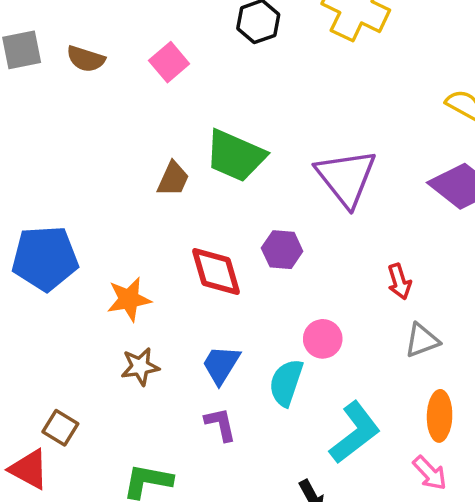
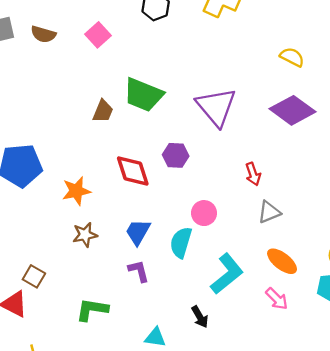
orange ellipse: (440, 416) -> (282, 261), turned -52

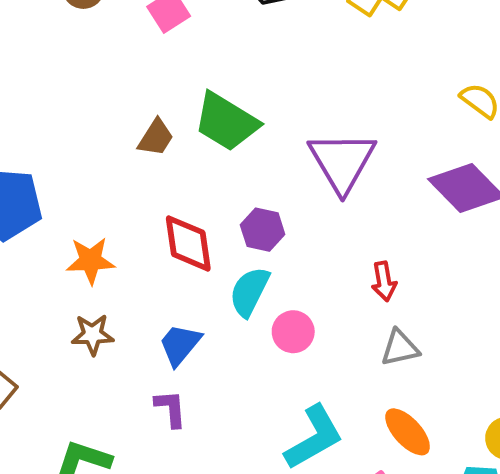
cyan semicircle: (181, 242) -> (249, 292), moved

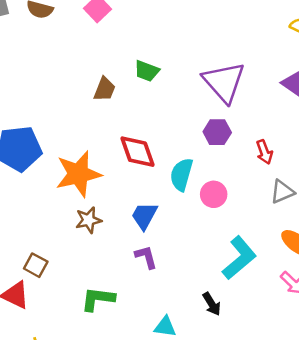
green trapezoid: (226, 122) -> (147, 71), size x0.6
purple hexagon: (263, 230) -> (217, 132), moved
orange star: (90, 261) -> (78, 174), size x1.5

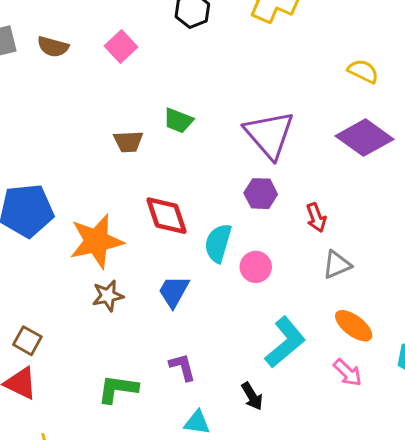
brown trapezoid: (105, 89) -> (128, 142), turned 65
purple L-shape: (146, 257) -> (182, 367), moved
brown square: (36, 265) -> (27, 341), moved

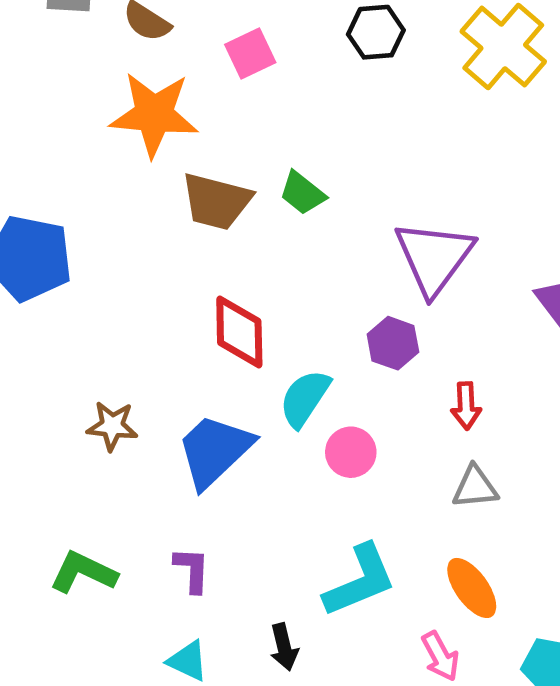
brown trapezoid: (128, 142) -> (216, 201), size x1.5
orange star: (96, 241) -> (154, 114), moved
blue trapezoid: (174, 291) -> (214, 451), size x1.5

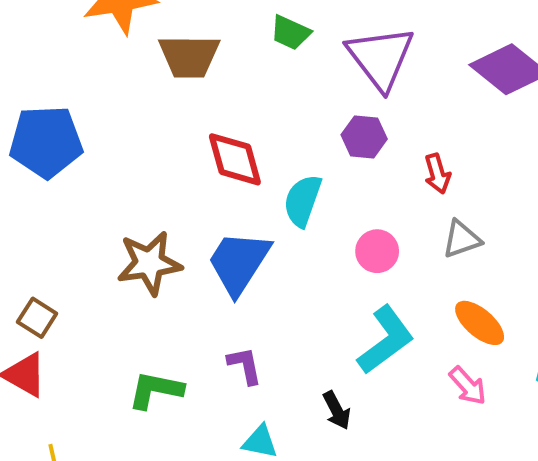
green trapezoid: (302, 193) -> (290, 33), moved
brown star: (112, 426) -> (149, 263), size x1.5
pink circle: (351, 452) -> (377, 251), moved

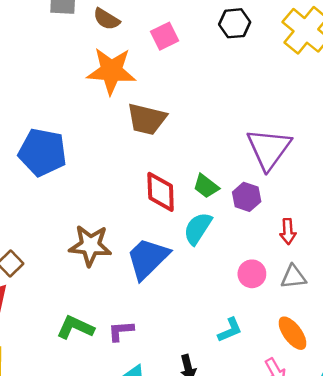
green trapezoid: (290, 33) -> (206, 186), moved
pink circle: (377, 251) -> (252, 274), moved
cyan L-shape: (386, 340) -> (230, 330), size x0.6
purple L-shape: (245, 365) -> (121, 331), moved, turned -96

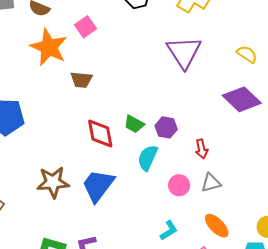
pink square: (165, 36) -> (86, 27), moved
orange star: (111, 71) -> (49, 47), turned 30
brown trapezoid: (147, 119) -> (81, 80), size x0.7
purple triangle: (269, 149) -> (184, 52), moved
cyan semicircle: (198, 228) -> (148, 158), moved

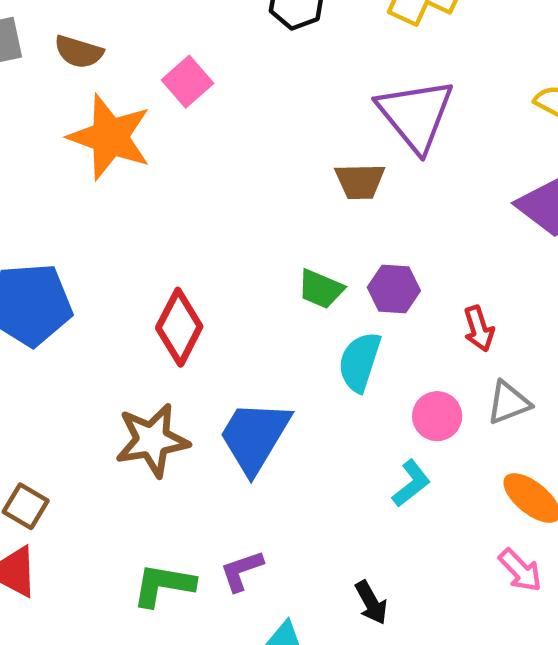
brown trapezoid: (81, 80) -> (360, 181), moved
red diamond: (100, 133) -> (179, 327), moved, turned 44
cyan L-shape: (169, 230) -> (411, 483), moved

